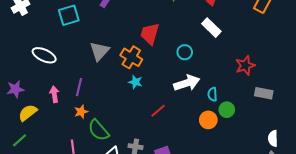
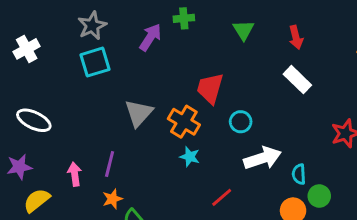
cyan circle: (185, 52) -> (241, 122), moved
white ellipse: (44, 55) -> (34, 120), moved

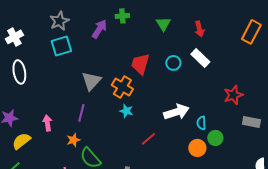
white ellipse: (34, 120) -> (19, 72), moved, turned 55
cyan circle: (241, 122) -> (173, 63), moved
purple line: (110, 164) -> (81, 113), moved

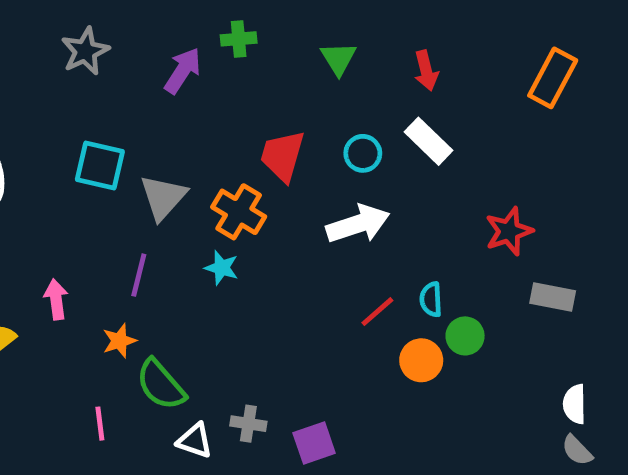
cyan square: (61, 46) -> (100, 166), moved, turned 30
cyan star: (126, 111) -> (222, 268), moved
white arrow: (176, 112) -> (358, 224), moved
red line: (148, 139) -> (377, 312), moved

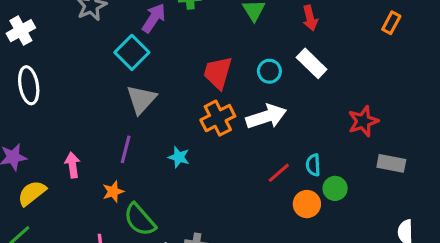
orange rectangle: (553, 78) -> (391, 23), size x0.6
cyan square: (100, 166) -> (132, 52), moved, turned 32
orange cross: (239, 212) -> (218, 118), moved, turned 32
cyan star: (222, 268) -> (179, 157), moved

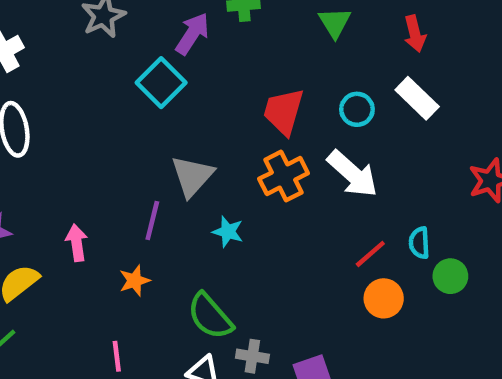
gray triangle: (141, 99) -> (192, 176), moved
white arrow: (266, 117) -> (353, 174), turned 60
orange circle: (307, 204) -> (384, 298), moved
green semicircle: (140, 220) -> (210, 316), moved

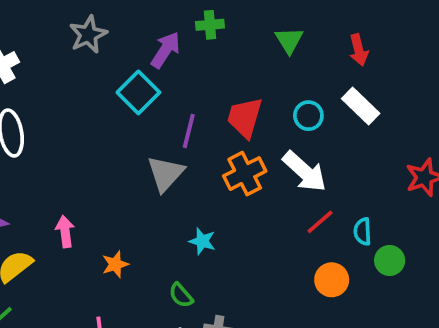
purple line: (152, 221) -> (189, 131), moved
cyan star: (228, 232) -> (202, 241), moved
red line: (370, 254) -> (320, 222), moved
green semicircle: (210, 316) -> (181, 295), size x0.6

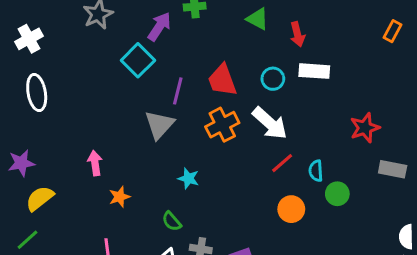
green triangle: (289, 40) -> (258, 19), turned -30
red arrow: (359, 50) -> (297, 34), moved
white rectangle: (361, 106) -> (314, 71), turned -40
red trapezoid: (245, 118) -> (222, 80), turned -36
pink arrow: (65, 232) -> (95, 163), moved

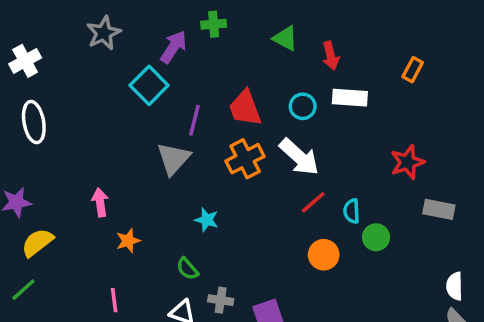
orange rectangle: (393, 31) -> (413, 70), moved

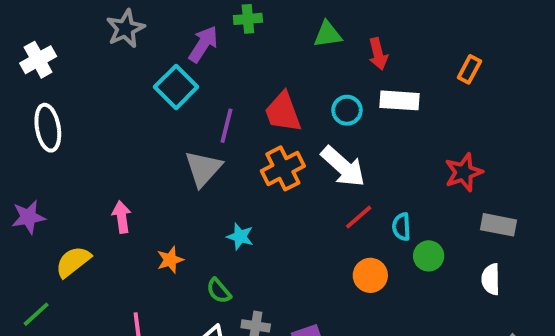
green triangle: (285, 38) -> (328, 34), turned -36
orange star: (128, 241) -> (170, 260), moved
yellow semicircle: (37, 243) -> (73, 262), moved
white semicircle: (455, 286) -> (491, 279), moved

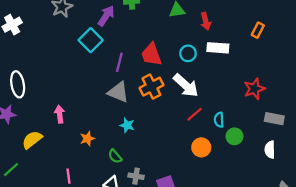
white ellipse: (48, 128) -> (18, 84), moved
gray triangle: (203, 168) -> (118, 92), moved, turned -50

